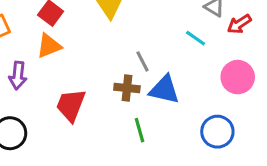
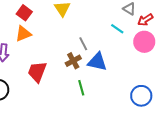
pink circle: (238, 77) -> (144, 42), moved
brown cross: (127, 88) -> (73, 61), turned -35
blue circle: (217, 132) -> (141, 96), moved

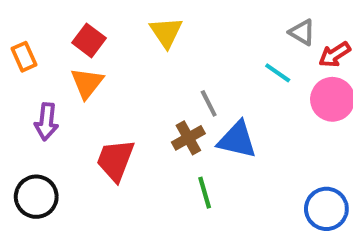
orange triangle: (23, 34) -> (87, 83), turned -30

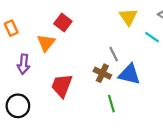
yellow triangle: (166, 32) -> (128, 17), moved
red square: (89, 40) -> (63, 22), moved
brown cross: (188, 138) -> (102, 73), turned -36

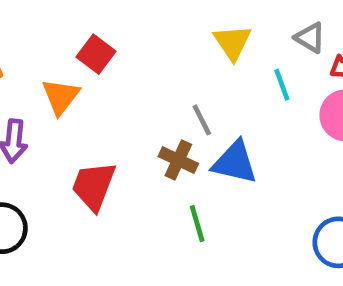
cyan line: (152, 37) -> (282, 85), turned 35

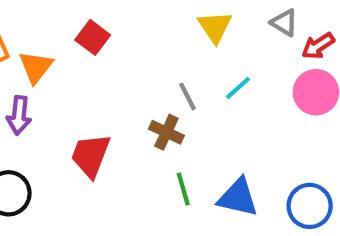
cyan line: (282, 85) -> (238, 88), moved, turned 68
orange triangle: (61, 96) -> (36, 67), moved
blue triangle: (235, 162) -> (238, 198), moved

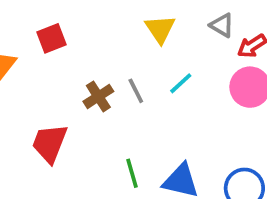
red square: (93, 37) -> (52, 38), turned 32
brown cross: (166, 132) -> (98, 96), moved, turned 32

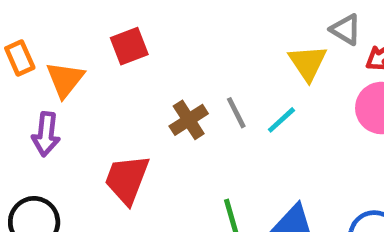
yellow triangle: (160, 29) -> (308, 63), moved
cyan line: (181, 83) -> (281, 120), moved

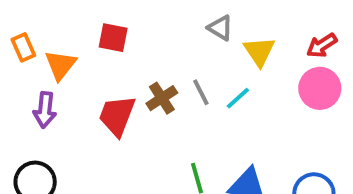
gray triangle: (346, 29) -> (220, 28), moved
red square: (129, 46) -> (113, 38), turned 32
red trapezoid: (127, 179) -> (117, 116), moved

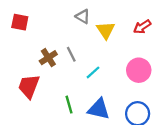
pink circle: (320, 88) -> (139, 70), moved
cyan line: (238, 98) -> (93, 72), moved
red trapezoid: (117, 116) -> (29, 86), moved

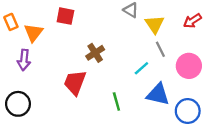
gray line: (71, 54) -> (160, 49), moved
blue triangle: (99, 109) -> (158, 94), moved

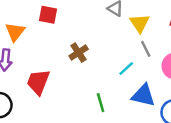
red trapezoid: (75, 82) -> (38, 82), moved

